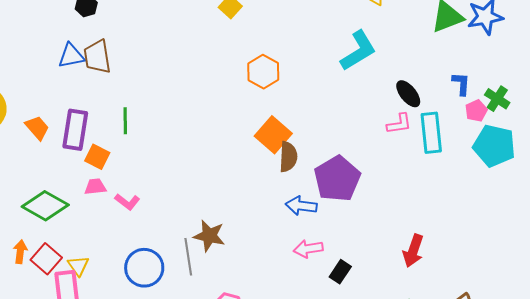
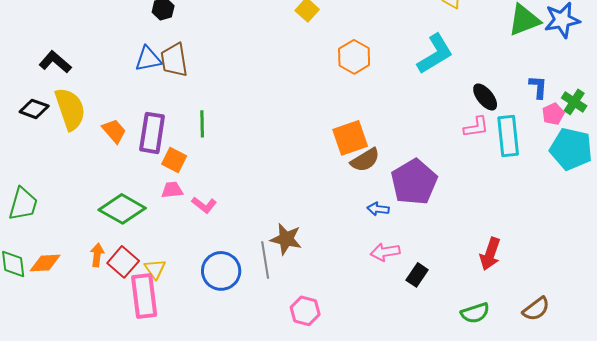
orange hexagon: (263, 72) -> (354, 57), moved
orange square: (273, 135) -> (350, 138), turned 30
brown semicircle: (288, 157) -> (365, 160), turned 56
blue arrow: (301, 206) -> (378, 209), size x0.7

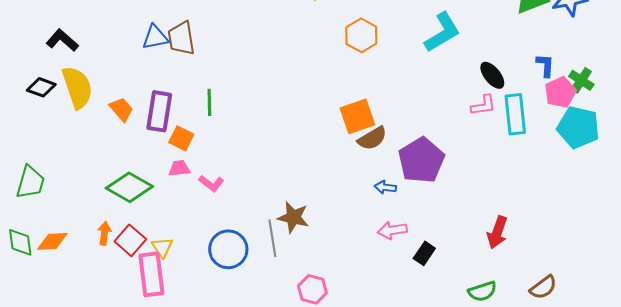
pink pentagon: (553, 114) -> (560, 92), size x1.4

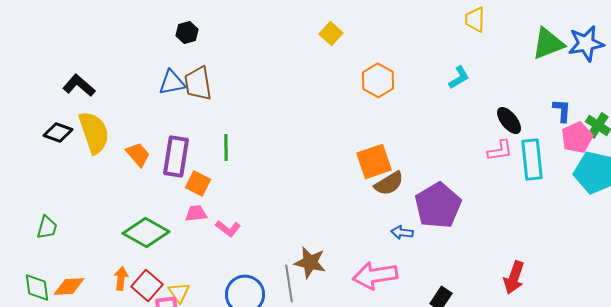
cyan L-shape: (442, 32) -> (459, 77), size x0.6
green trapezoid: (30, 182) -> (47, 227), size x0.7
pink arrow: (392, 230) -> (375, 275), moved, size x1.5

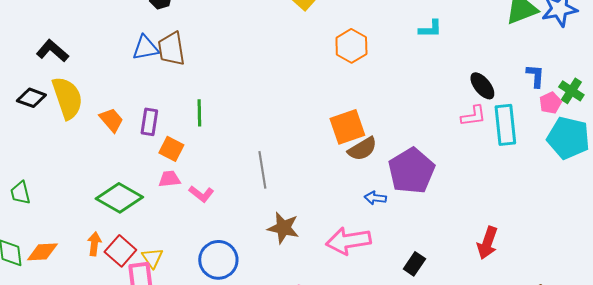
cyan L-shape: (459, 77) -> (430, 29), moved, turned 30
pink pentagon: (577, 137) -> (550, 103), size x0.7
purple rectangle: (176, 156) -> (149, 122), size x0.7
green trapezoid: (47, 227) -> (20, 193), turned 150
gray line: (289, 283) -> (262, 170), moved

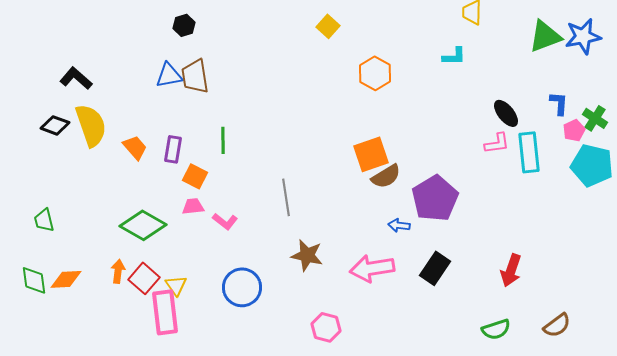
black rectangle: (414, 264) -> (435, 268), moved, size x1.4

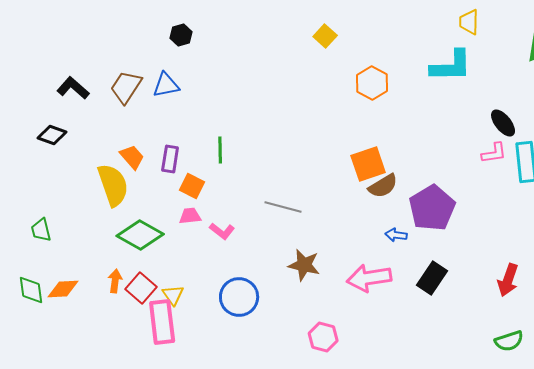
cyan L-shape: (454, 56) -> (451, 66), size x1.8
brown trapezoid: (195, 76) -> (126, 87), moved, turned 42
yellow semicircle: (91, 125) -> (113, 185), moved
gray line: (286, 197) -> (283, 207), turned -66
green semicircle: (496, 329) -> (509, 341), moved

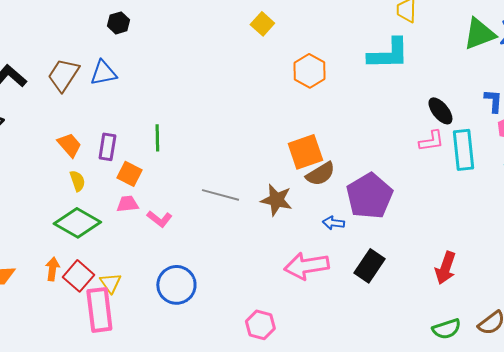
yellow semicircle: (113, 185) -> (77, 181), moved, size x0.5
brown star: (304, 265) -> (276, 200), moved

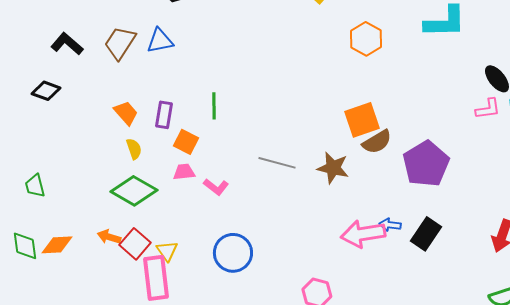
blue arrow: (333, 223) -> (390, 225), moved
orange arrow: (52, 269) -> (109, 237), turned -80

